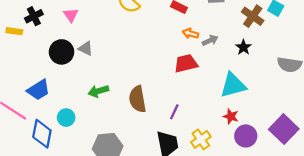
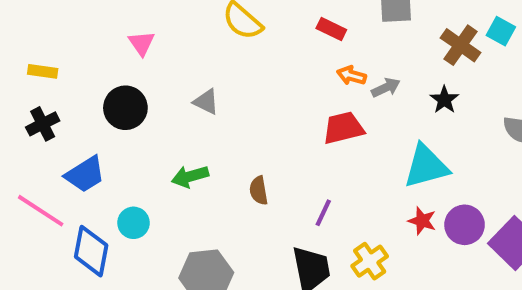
black cross: (34, 16) -> (43, 124), moved
gray triangle: (86, 48) -> (206, 102), moved
brown semicircle: (138, 99) -> (259, 191), size x0.6
purple circle: (246, 136) -> (465, 225), moved

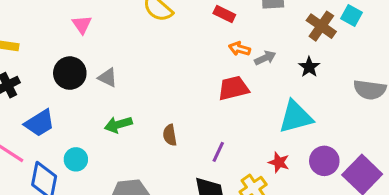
gray triangle: (206, 102) -> (108, 78), moved
red star: (422, 221) -> (279, 162), moved

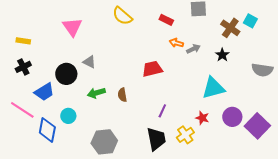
pink triangle: (82, 25) -> (72, 27), size x1.5
black circle: (70, 73) -> (66, 74), moved
red trapezoid: (233, 88) -> (152, 69), moved
brown semicircle: (170, 135) -> (122, 95), moved

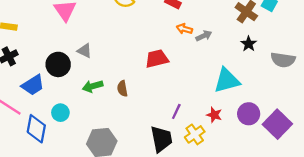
black star: (222, 55) -> (249, 44), moved
purple line: (162, 111) -> (176, 111), moved

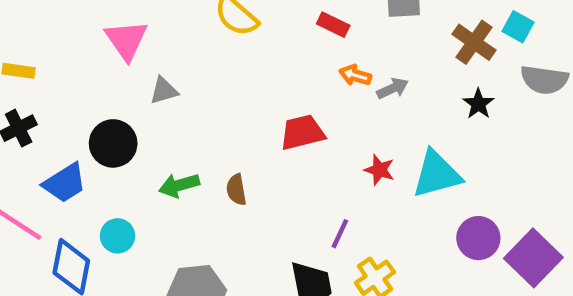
gray triangle: (85, 51) -> (164, 91), moved, turned -42
gray semicircle: (283, 60) -> (544, 80), moved
red star: (214, 115) -> (379, 170), moved

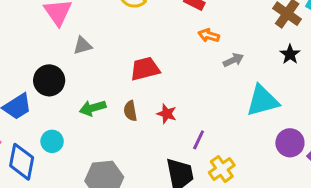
gray arrow: (393, 88) -> (233, 60), moved
red trapezoid: (302, 132) -> (145, 69), moved
red star: (379, 170) -> (167, 114), moved

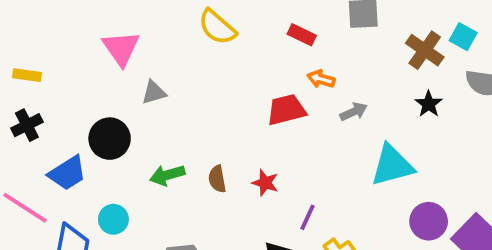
red trapezoid: (145, 69) -> (286, 110), moved

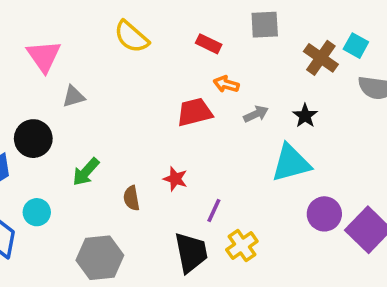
black star: (429, 104) -> (305, 116), moved
green arrow: (167, 175) -> (86, 172), turned -32
brown semicircle: (217, 179) -> (131, 198), moved

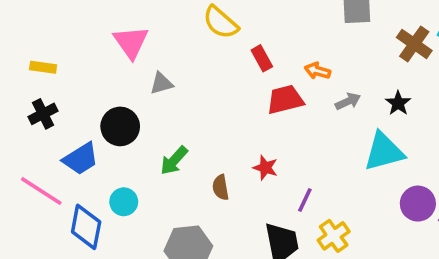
red rectangle: (209, 44) -> (262, 58), moved, turned 35

